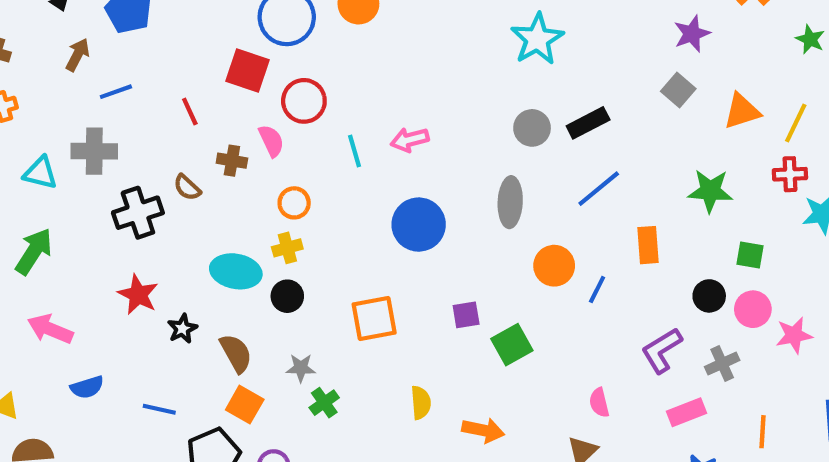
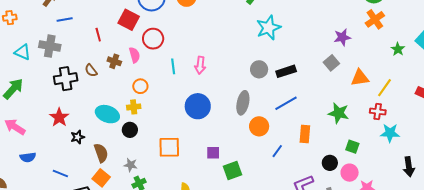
pink arrow: (410, 140) -> (200, 65), turned -78
orange circle: (554, 266) -> (259, 126), moved

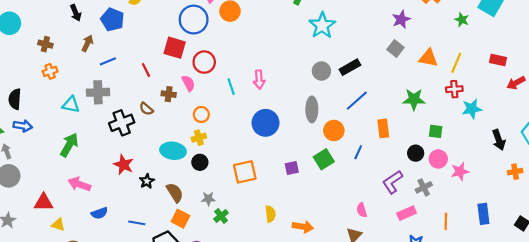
orange triangle: (360, 78) -> (428, 58), turned 30
green square: (233, 170) -> (324, 159), moved

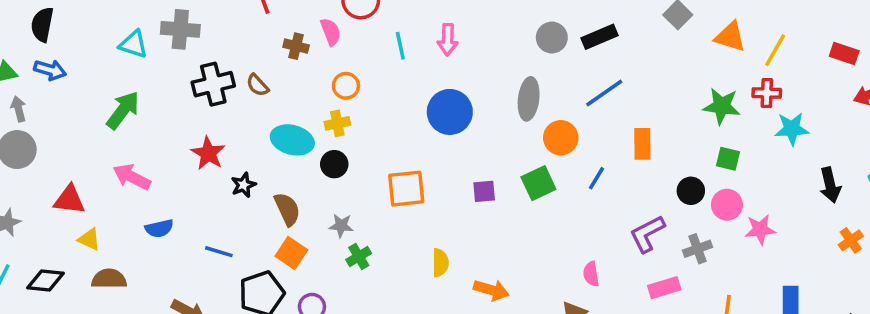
green star: (414, 99) -> (722, 106), moved
brown semicircle: (146, 109) -> (258, 85), moved
orange cross: (515, 172) -> (851, 240), turned -32

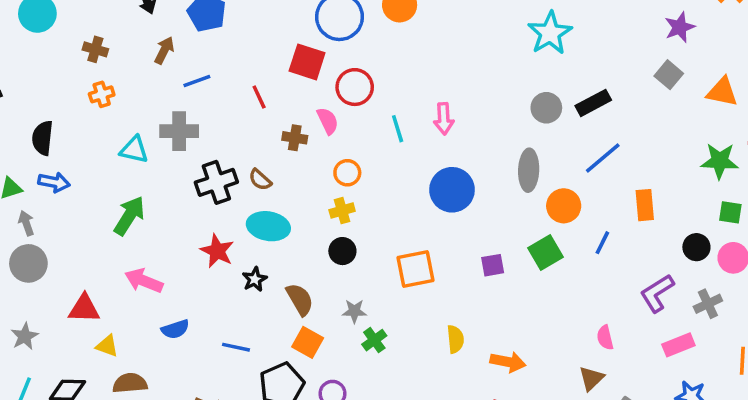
cyan ellipse: (292, 140) -> (268, 226), moved

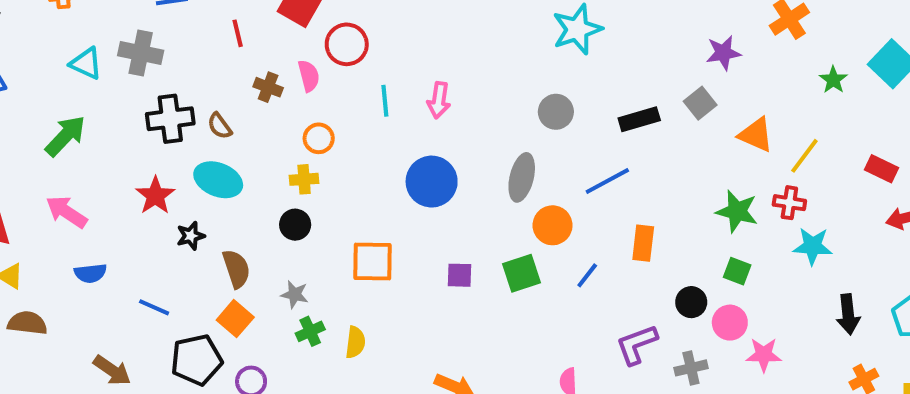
black rectangle: (593, 103) -> (639, 119), moved
yellow semicircle: (455, 339) -> (355, 342), moved

